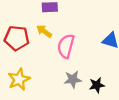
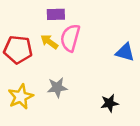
pink semicircle: (66, 46) -> (70, 38), moved
gray star: (73, 79) -> (57, 87), moved

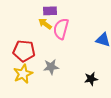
yellow arrow: (49, 42) -> (45, 24), moved
red pentagon: (18, 50) -> (24, 51), moved

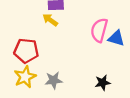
pink semicircle: (61, 29) -> (99, 30), moved
gray star: (51, 67) -> (54, 80), moved

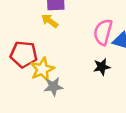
yellow star: (25, 77) -> (42, 69), moved
black star: (103, 83) -> (102, 67), moved

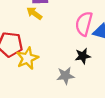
gray star: (53, 87) -> (65, 76), moved

